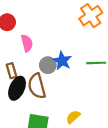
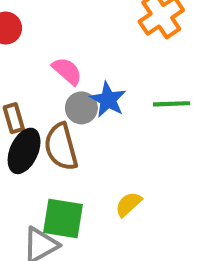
pink semicircle: (27, 43) -> (67, 71), moved, turned -35

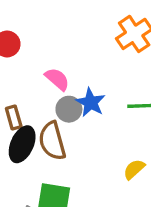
yellow semicircle: (129, 204) -> (134, 169), moved

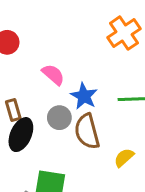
gray circle: (69, 109) -> (59, 118), moved
brown semicircle: (52, 141) -> (87, 131), moved

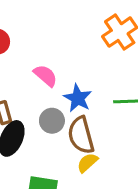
yellow semicircle: (124, 158) -> (87, 163), moved

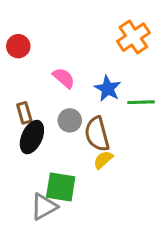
blue star: (78, 98) -> (108, 89), moved

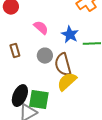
black ellipse: (32, 137) -> (20, 96), moved
yellow semicircle: (103, 160) -> (67, 82), size x1.5

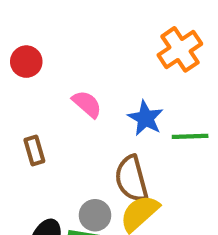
gray circle: (45, 56) -> (95, 215), moved

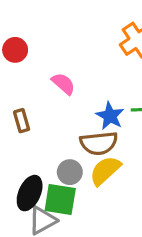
blue star: (146, 118) -> (110, 116), moved
brown semicircle: (131, 179) -> (99, 143), turned -81

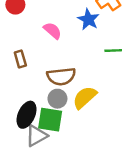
blue star: (110, 116) -> (88, 19), moved
brown semicircle: (99, 143) -> (61, 76), moved

